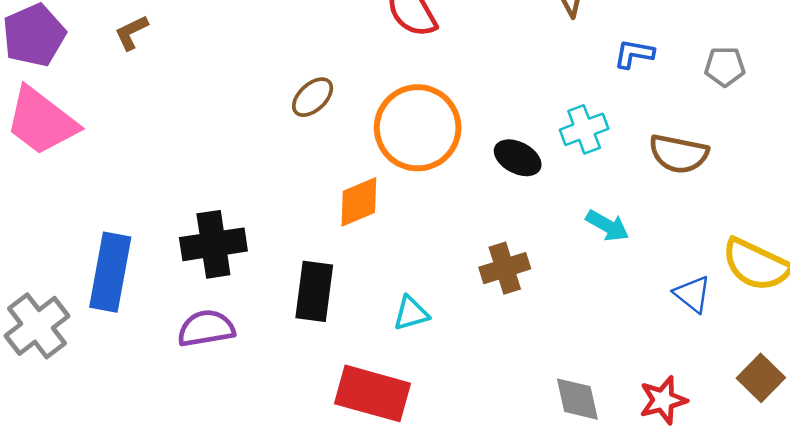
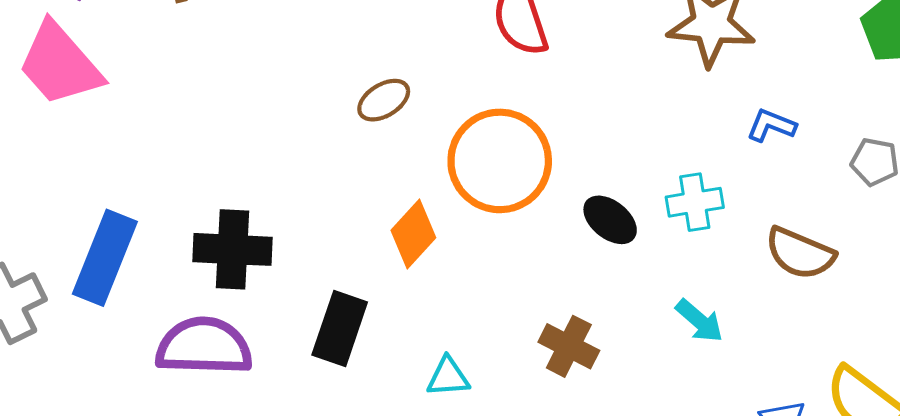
orange diamond: (359, 202) -> (413, 234), turned -36
brown cross: (505, 268) -> (569, 346), turned 33
purple semicircle: (206, 328) -> (204, 346), size x1.4

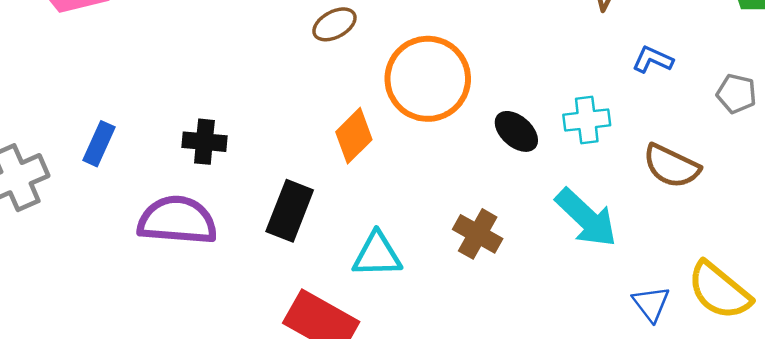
black cross: (232, 249) -> (204, 142), size x0.7
blue rectangle: (105, 258) -> (99, 144), size x0.6
cyan arrow: (699, 321) -> (586, 218), size x1.6
cyan triangle: (448, 377) -> (377, 255), size x1.4

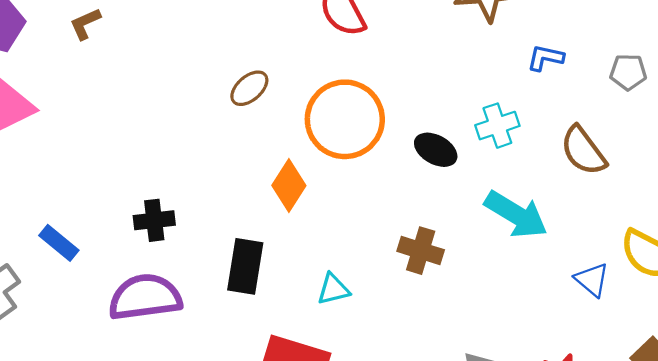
blue rectangle: (99, 144) -> (59, 243), turned -63
brown semicircle: (671, 166) -> (583, 151), turned 40
cyan triangle: (377, 255) -> (333, 289), size x0.7

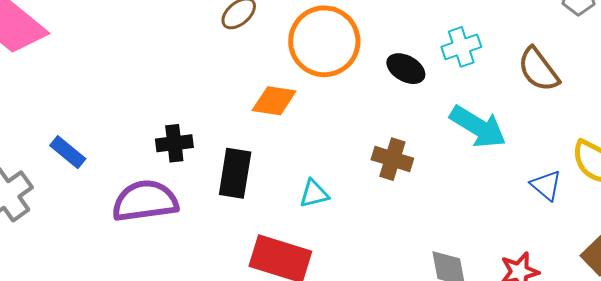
orange diamond: (289, 186) -> (274, 101), turned 66
black cross: (154, 220) -> (174, 143), moved

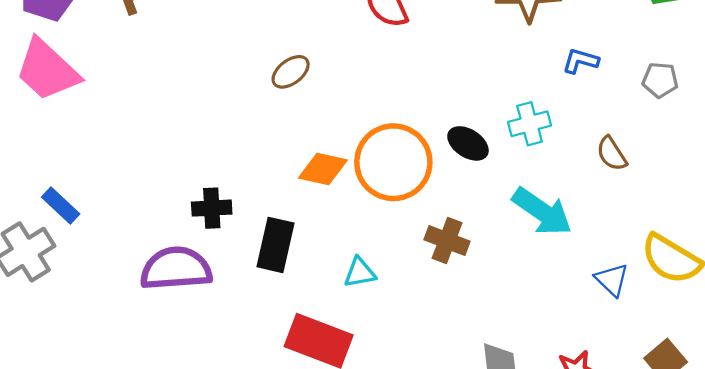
orange circle: (324, 41) -> (393, 162), moved
brown semicircle: (538, 70) -> (612, 154), size x0.7
blue rectangle: (68, 152) -> (61, 206), moved

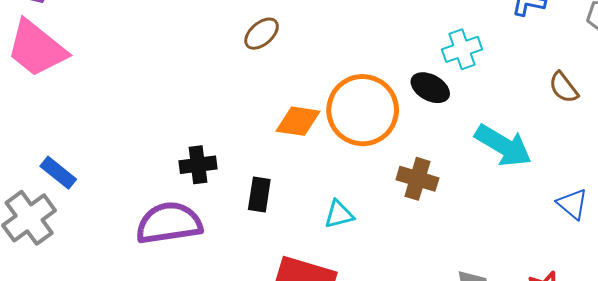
cyan cross: (530, 124) -> (462, 49), moved
black rectangle: (275, 245) -> (259, 194), size x0.7

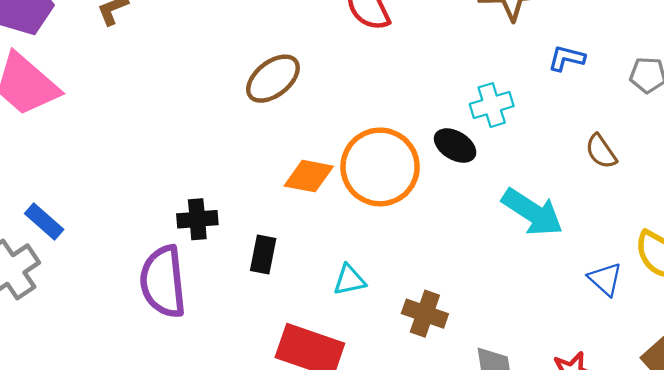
brown ellipse: (262, 34) -> (273, 79), size x1.4
brown cross: (417, 179) -> (425, 314), moved
purple semicircle: (169, 223) -> (163, 282), turned -90

